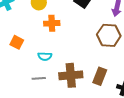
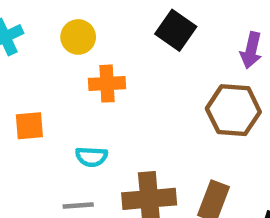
orange square: (17, 42) -> (29, 126), turned -32

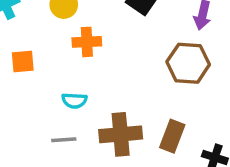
orange square: (29, 126) -> (23, 61), moved

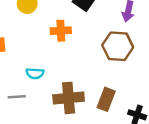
orange cross: (87, 42) -> (61, 31), moved
gray line: (64, 140) -> (17, 97), moved

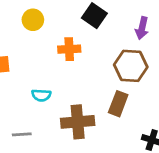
gray line: (17, 97) -> (22, 134), moved
brown rectangle: (106, 99) -> (118, 104), moved

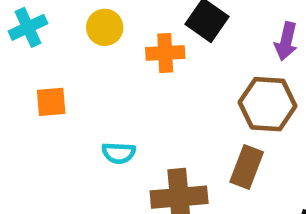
orange cross: (69, 49) -> (165, 53), moved

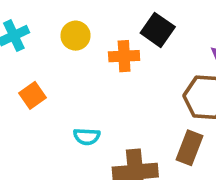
orange square: (51, 102) -> (33, 95), turned -30

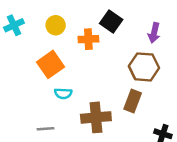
orange square: (33, 95) -> (51, 64), moved, size x1.5

